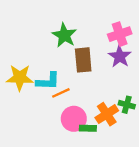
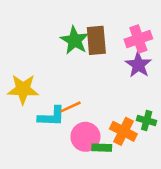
brown rectangle: (83, 60) -> (96, 40), moved
cyan L-shape: (48, 81) -> (51, 116), moved
orange cross: (107, 114) -> (123, 131), turned -30

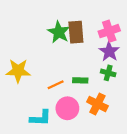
cyan L-shape: (51, 116) -> (41, 118), moved
green cross: (147, 120) -> (108, 73), moved
green rectangle: (102, 148) -> (80, 80), moved

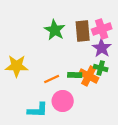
brown rectangle: (76, 32) -> (83, 31), moved
orange cross: (97, 104) -> (89, 76), moved

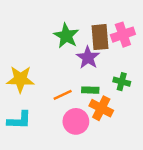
purple star: (102, 48) -> (88, 58), moved
orange cross: (89, 76) -> (101, 108), moved
cyan L-shape: (38, 110) -> (19, 120), moved

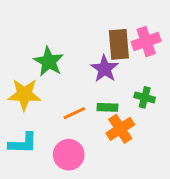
green star: (66, 36) -> (49, 62), moved
orange cross: (101, 108) -> (120, 129), turned 30
pink circle: (76, 121) -> (69, 155), moved

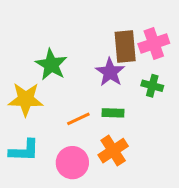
green cross: (145, 97) -> (152, 86), moved
orange cross: (120, 129) -> (113, 151), moved

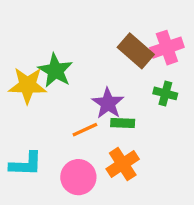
brown rectangle: (125, 47) -> (136, 51), turned -44
purple star: (110, 72) -> (108, 103), moved
yellow star: (26, 99) -> (28, 85), moved

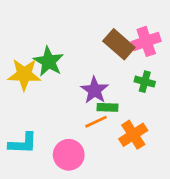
orange line: (85, 130) -> (96, 122), moved
orange cross: (123, 164) -> (133, 135), moved

